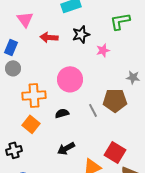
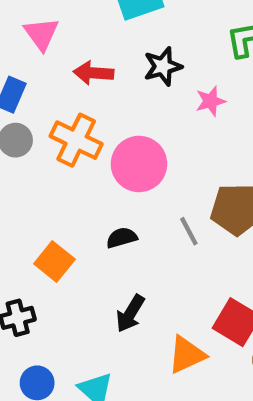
orange cross: (34, 95) -> (76, 140), moved, turned 30
black arrow: (66, 148) -> (130, 314), turned -30

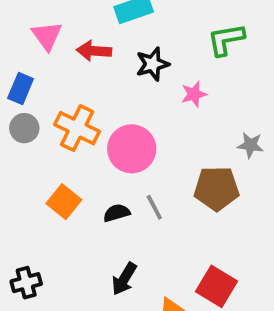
red arrow: (93, 73) -> (94, 51), moved
gray line: (189, 231) -> (154, 207), moved
orange square: (54, 261) -> (64, 202), moved

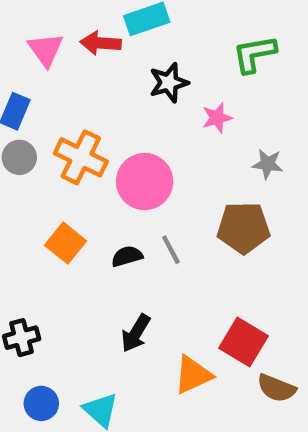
red arrow: (94, 51) -> (101, 43), moved
gray star: (250, 145) -> (268, 164), moved

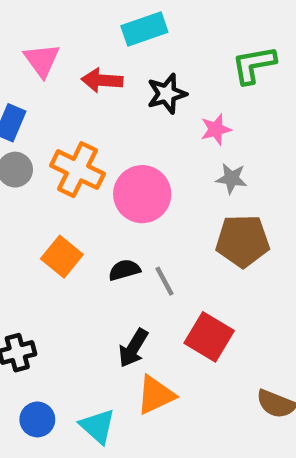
red arrow: (101, 43) -> (102, 80), moved
gray star: (268, 164) -> (231, 179), moved
gray line: (171, 250) -> (165, 281), moved
red square: (243, 342) -> (209, 337), moved
orange triangle: (193, 375) -> (156, 395), moved

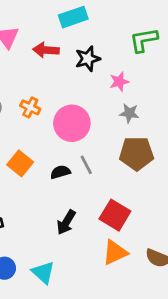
orange cross: (77, 170) -> (30, 107), size x0.6
gray line: (165, 281) -> (86, 165), moved
orange triangle: (156, 395) -> (115, 252), moved

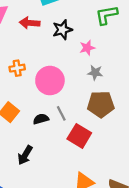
orange cross: (30, 107) -> (17, 68), turned -35
red square: (115, 215) -> (79, 136), moved
black arrow: (66, 222) -> (25, 155), moved

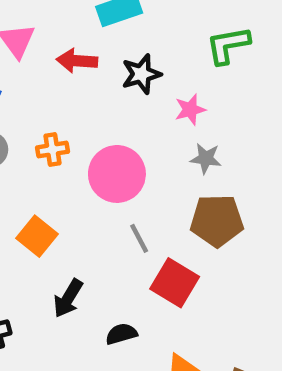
black semicircle: (41, 119) -> (121, 334), moved
black arrow: (25, 155) -> (68, 298), moved

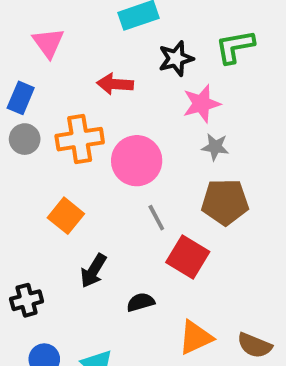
red arrow: (77, 61) -> (115, 84), moved
black star: (141, 74) -> (176, 58), moved
pink star: (190, 110) -> (201, 104), size x1.4
orange cross: (53, 150) -> (80, 139), size x1.6

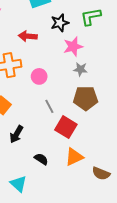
pink circle: (137, 161) -> (39, 76), size x0.6
black semicircle: (141, 302) -> (41, 159), moved, turned 48
orange triangle: (196, 338) -> (74, 157), moved

